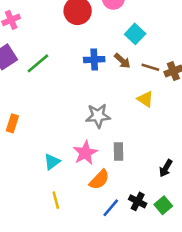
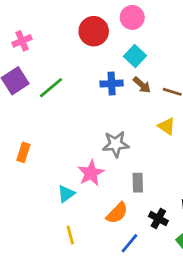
cyan square: (135, 34) -> (135, 56), moved
pink star: (85, 153) -> (91, 173), moved
black cross: (138, 201) -> (158, 219), moved

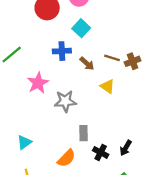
brown arrow: (142, 85) -> (87, 64), moved
pink star: (91, 173) -> (38, 83), moved
black cross: (158, 219) -> (101, 152), moved

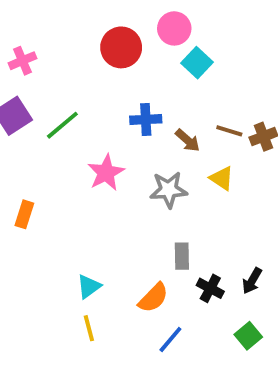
cyan square: (81, 28) -> (197, 63), moved
gray star: (65, 101) -> (169, 190), moved
cyan triangle: (24, 142) -> (89, 286), moved

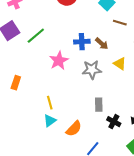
blue cross: (146, 120) -> (82, 42), moved
brown line: (229, 131) -> (120, 23), moved
orange semicircle: (153, 298) -> (74, 129), moved
yellow line: (89, 328) -> (50, 103), moved

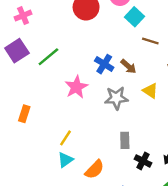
blue cross: (82, 42) -> (104, 64), turned 35
yellow line: (50, 103) -> (65, 138), turned 48

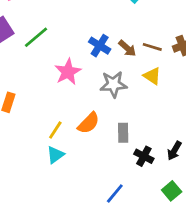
brown line: (150, 41) -> (152, 47), moved
orange semicircle: (95, 169) -> (89, 123), moved

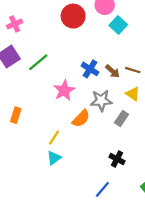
orange semicircle: (89, 123) -> (81, 118), moved
gray rectangle: (123, 133) -> (122, 118), moved, turned 35
black cross: (144, 156) -> (117, 159), moved

